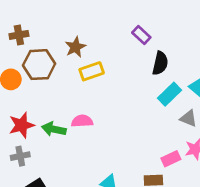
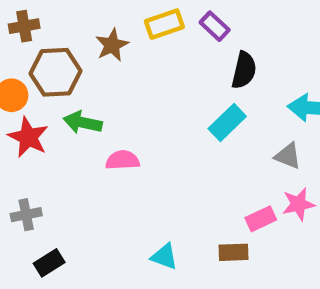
yellow rectangle: (92, 71) -> (164, 24), moved
cyan rectangle: (170, 94) -> (227, 123), moved
red star: (22, 125) -> (28, 137), moved, turned -30
green arrow: (54, 129) -> (83, 123), moved

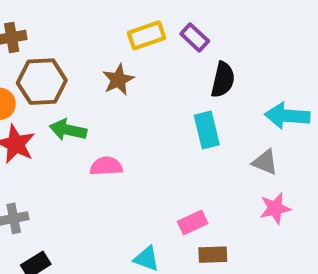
brown star: (112, 45) -> (118, 80), moved
cyan rectangle: (227, 123) -> (207, 130), turned -60
pink rectangle: (261, 219) -> (193, 222), moved

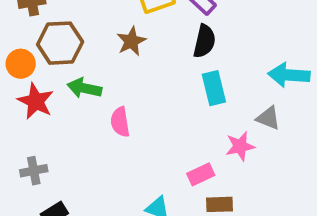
black semicircle: (223, 80) -> (204, 41), moved
pink semicircle: (106, 166) -> (120, 122), turned -96
pink star: (275, 208) -> (240, 146), moved

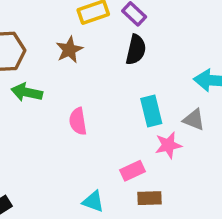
cyan rectangle: (214, 88) -> (151, 111), moved
pink semicircle: (120, 122) -> (78, 121), moved

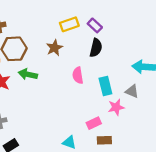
pink semicircle: (78, 121) -> (78, 75), moved

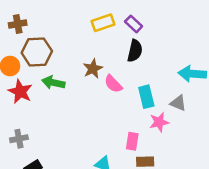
brown star: (54, 48) -> (93, 69), moved
pink semicircle: (78, 75) -> (113, 84), turned -35
pink rectangle: (94, 123) -> (132, 141), turned -56

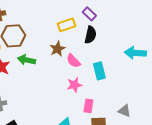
yellow rectangle: (103, 23) -> (66, 25), moved
gray triangle: (178, 103) -> (124, 111), moved
pink star: (159, 122) -> (74, 85), moved

